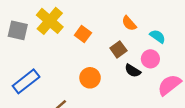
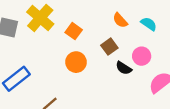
cyan semicircle: (158, 36) -> (149, 24), moved
orange circle: (90, 78) -> (76, 62), moved

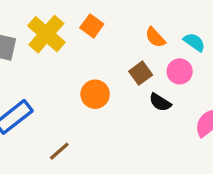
orange square: (74, 31) -> (92, 26), moved
pink circle: (142, 56) -> (180, 71), moved

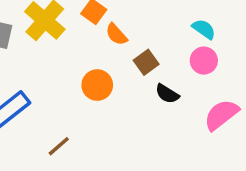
orange semicircle: (155, 37) -> (116, 34), moved
pink circle: (180, 71) -> (204, 61), moved

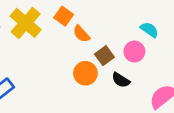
pink circle: (204, 61) -> (134, 51), moved
orange circle: (97, 85) -> (85, 73), moved

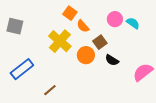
yellow cross: (26, 23) -> (60, 41), moved
pink circle: (134, 51) -> (115, 19), moved

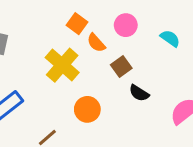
pink circle: (115, 19) -> (126, 25), moved
orange circle: (86, 55) -> (87, 109), moved

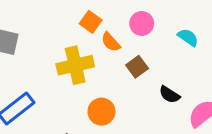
yellow cross: (62, 65) -> (75, 65), turned 36
black semicircle: (139, 93) -> (170, 95), moved

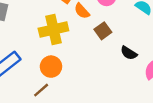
orange circle: (101, 112) -> (51, 67), moved

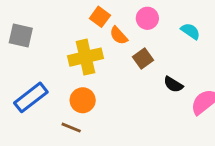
brown line: (41, 90) -> (71, 128), turned 63

